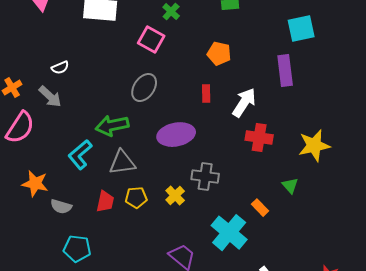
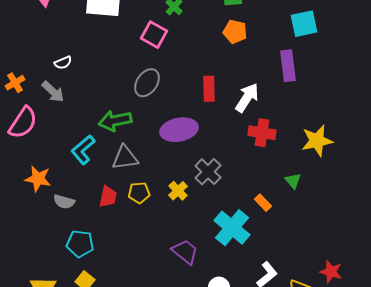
orange pentagon: (219, 54) -> (235, 32), moved
red rectangle: (206, 94) -> (209, 89), size x1.4
gray cross: (205, 177) -> (208, 172), turned 36

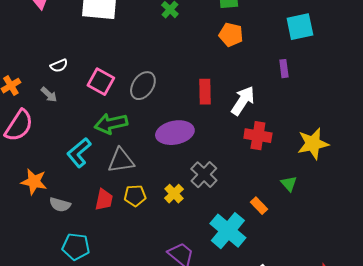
pink square: (154, 35) -> (101, 82), moved
purple rectangle: (288, 66) -> (284, 69), size x0.6
gray arrow: (53, 92) -> (49, 95), size x0.7

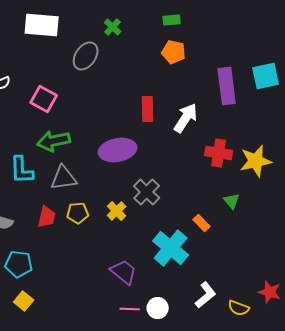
cyan square: (300, 27) -> (266, 76), moved
purple rectangle: (284, 69) -> (227, 86), size x2.0
gray ellipse: (143, 86) -> (86, 56), moved
red cross: (258, 136) -> (219, 153), moved
cyan L-shape: (79, 153) -> (22, 170), turned -52

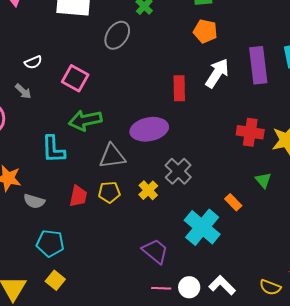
white arrow: (186, 118) -> (217, 73), moved
gray triangle: (64, 178) -> (112, 156), moved
white L-shape: (206, 295) -> (222, 285), moved, turned -96

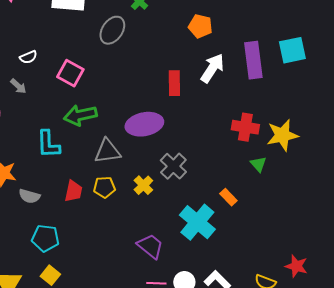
green triangle: (263, 180) -> (258, 164), moved

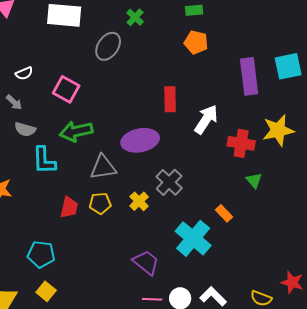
white arrow: (212, 68) -> (206, 119), moved
yellow star: (282, 135) -> (278, 130), moved
gray semicircle: (29, 196) -> (25, 129), moved

